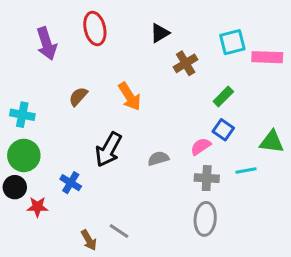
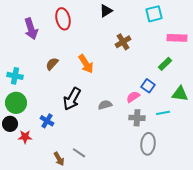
black triangle: (160, 33) -> (106, 11), moved
cyan square: (232, 42) -> (154, 14), moved
green rectangle: (223, 97) -> (165, 64), moved
gray ellipse: (205, 219) -> (148, 144), moved

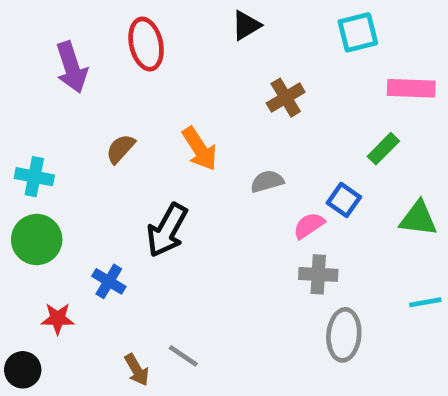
gray semicircle: (105, 105) -> (267, 181), moved
cyan line: (163, 113) -> (425, 302), moved
black circle: (10, 124) -> (23, 370), moved

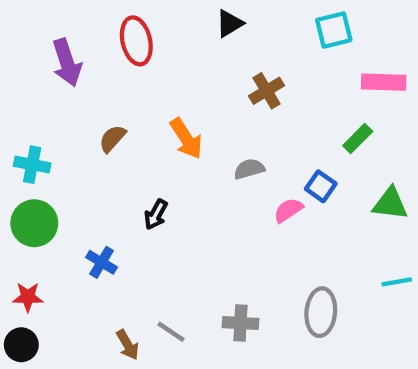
black arrow: (167, 230) -> (156, 215), size x0.6
gray cross: (318, 274) -> (240, 323), moved
red star: (58, 319) -> (28, 297), moved

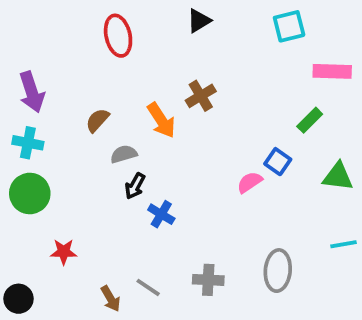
purple arrow: (67, 63) -> (32, 92), moved
brown cross: (267, 91) -> (201, 96), moved
gray semicircle: (249, 169) -> (124, 154), moved
blue cross: (102, 262) -> (161, 214), moved
red star: (28, 297) -> (64, 252), moved

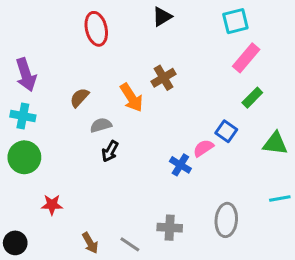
pink rectangle: (332, 71) -> (246, 58), moved, turned -52
blue cross: (161, 214) -> (180, 165), moved
gray line: (148, 287) -> (130, 244), moved

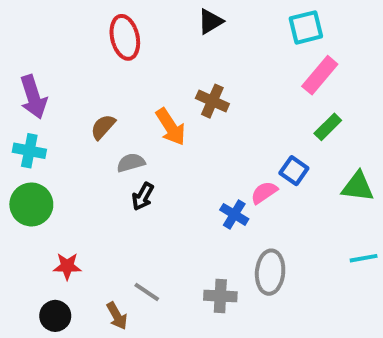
brown cross: (164, 78) -> (212, 101), turned -35
gray ellipse: (226, 220) -> (270, 272), moved
black circle: (15, 243) -> (55, 316), moved
gray line: (130, 244) -> (147, 292), moved

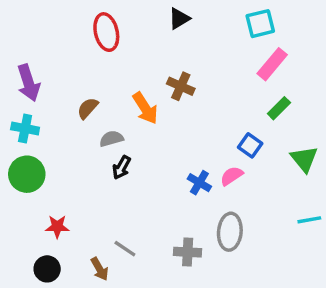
green triangle: (358, 187) -> (304, 159), turned 44
pink semicircle: (264, 193) -> (232, 176), moved

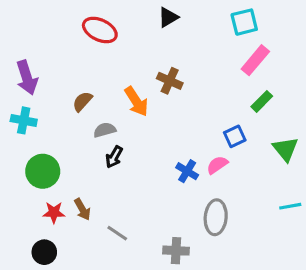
red ellipse: (106, 32) -> (100, 30), turned -52
blue square: (250, 145) -> (235, 136), turned 30
green circle: (27, 174) -> (43, 171), moved
gray cross: (188, 252) -> (176, 251), moved
brown arrow: (100, 269) -> (82, 209), moved

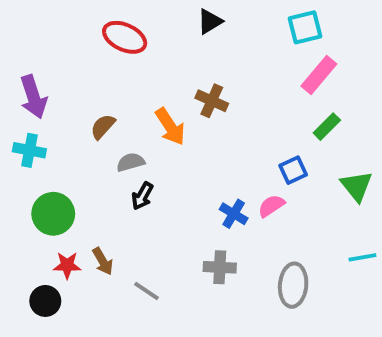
gray ellipse: (216, 217) -> (293, 285), moved
gray cross: (176, 251) -> (220, 267), moved
black circle: (44, 252) -> (45, 301), moved

